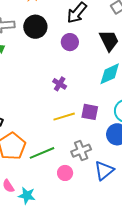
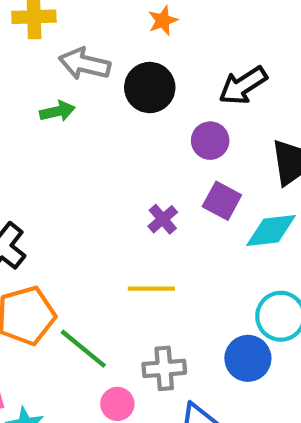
purple square: (90, 112) -> (222, 201), moved
green line: (42, 153) -> (83, 349), turned 45

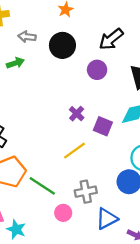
gray arrow: (85, 64) -> (27, 37), size x0.7
purple square: (222, 201) -> (103, 126), moved
yellow line: (151, 289) -> (75, 151), turned -30

